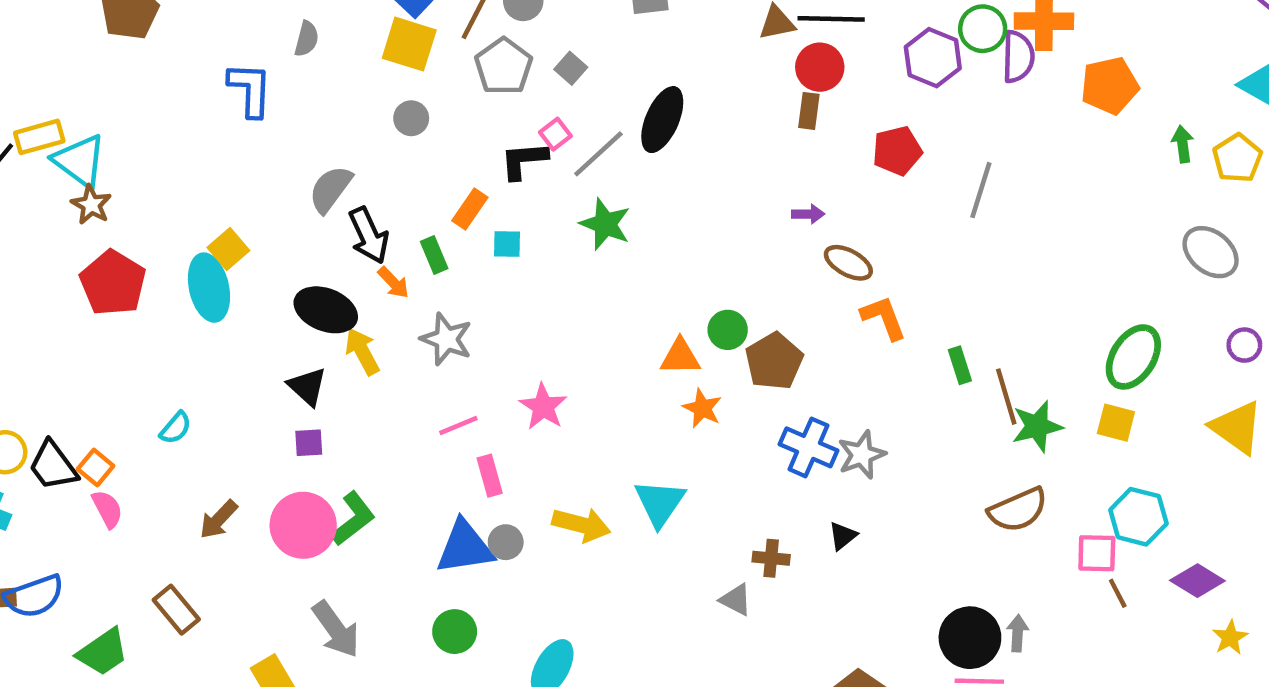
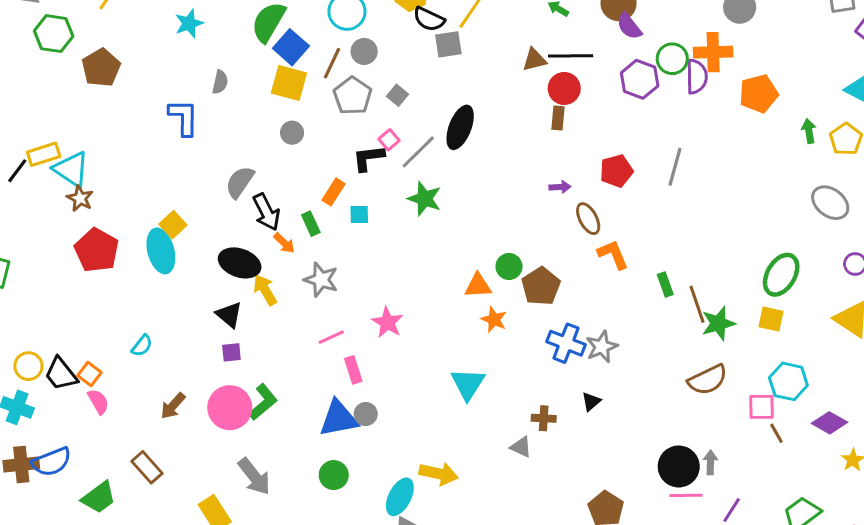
red pentagon: (897, 151) -> (616, 171), moved
brown ellipse: (848, 263) -> (588, 219), turned 36
yellow arrow: (581, 525) -> (439, 474), moved

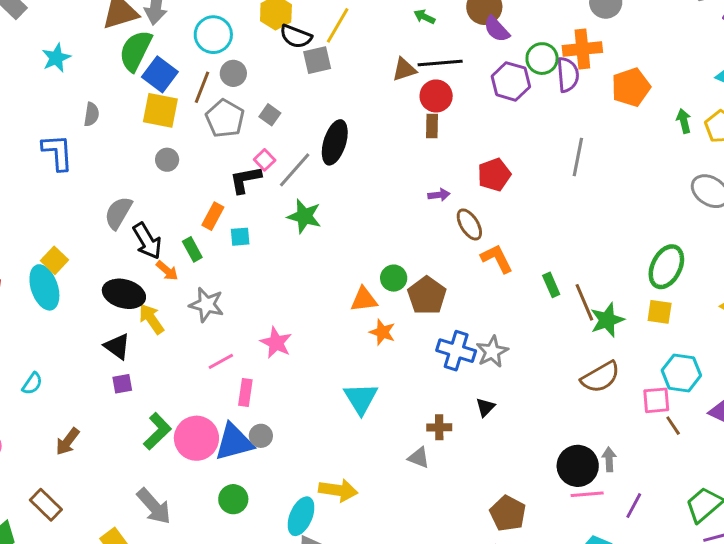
gray line: (675, 167) -> (578, 157), moved
pink rectangle: (353, 370) -> (245, 393), turned 30
pink circle: (230, 408) -> (196, 438), moved

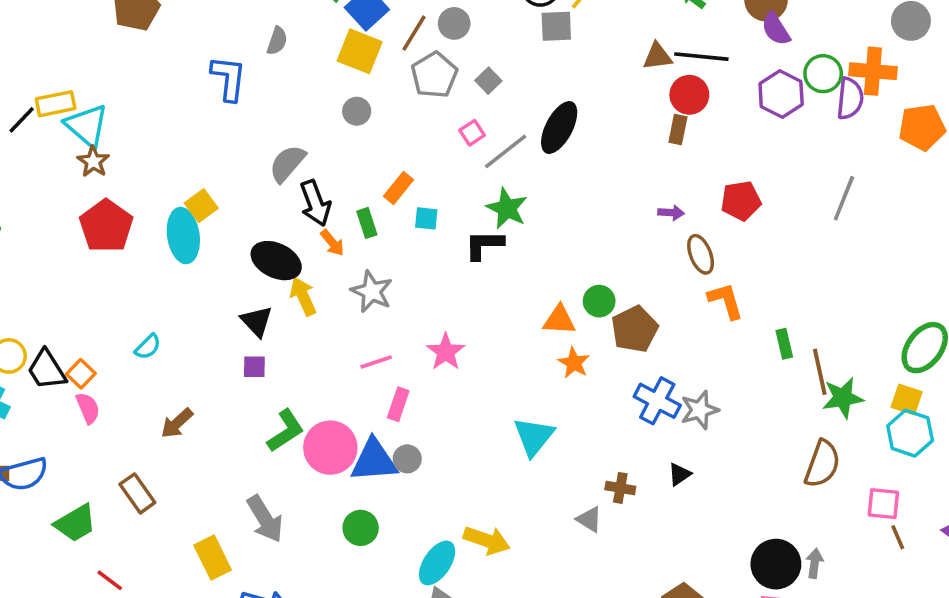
black L-shape: (245, 180) -> (484, 245), moved
cyan hexagon: (681, 373) -> (910, 433), moved
brown semicircle: (600, 377) -> (822, 464), turned -51

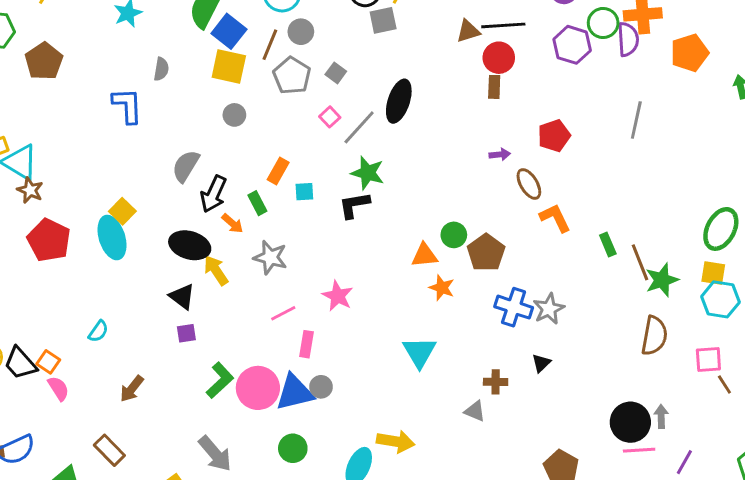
black arrow: (315, 203) -> (213, 194), turned 54

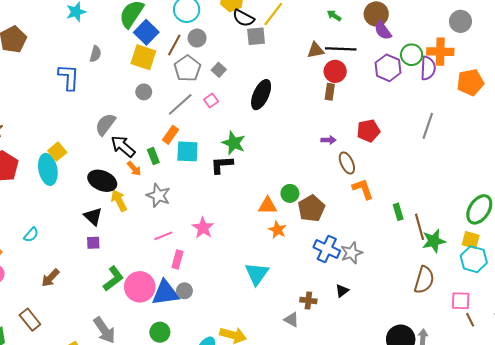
gray line: (359, 127) -> (180, 104), moved
cyan square: (304, 192) -> (187, 151), size x1.6
black arrow: (213, 194) -> (123, 146), turned 100

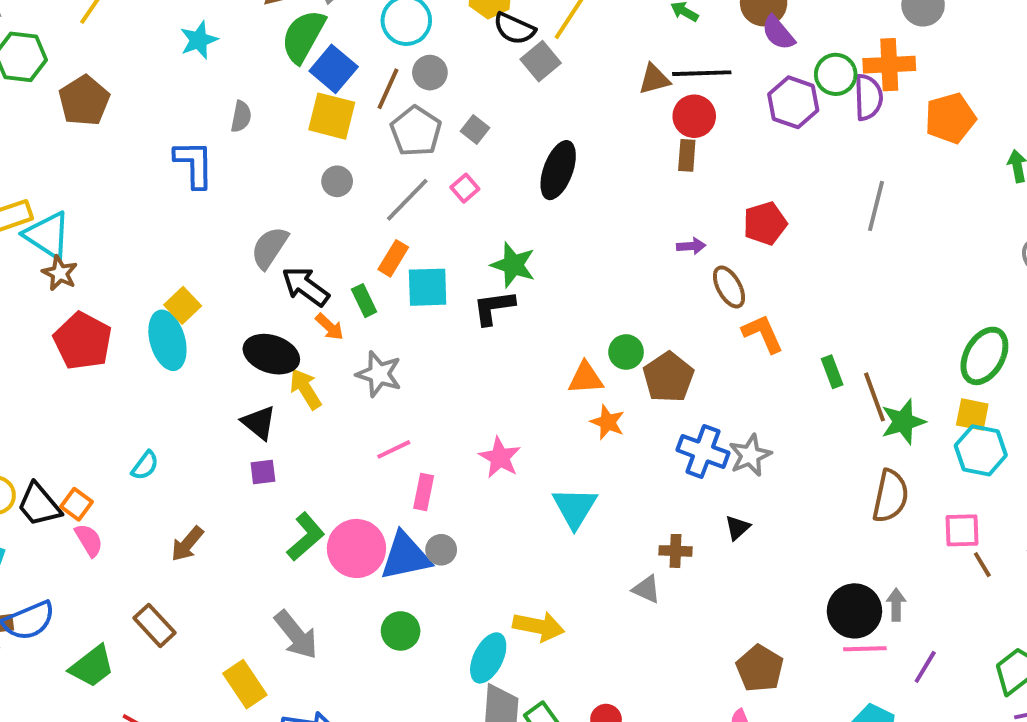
gray square: (256, 36) -> (541, 61), turned -30
pink star: (203, 228) -> (500, 457), moved

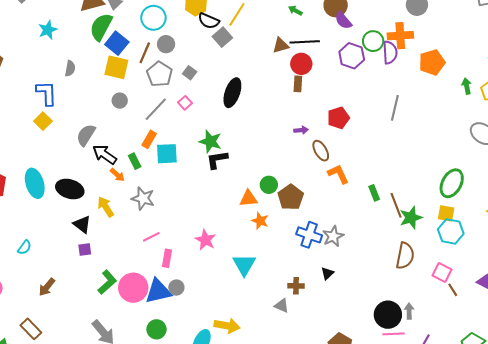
yellow square: (183, 305) -> (43, 121), moved
black L-shape: (494, 308) -> (217, 160), moved
black ellipse: (271, 354) -> (70, 189), moved
pink square: (962, 530) -> (442, 273), turned 30

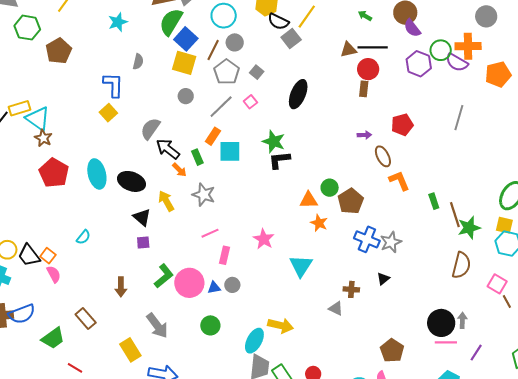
purple semicircle: (390, 52) -> (457, 62), turned 120
brown arrow: (47, 287) -> (121, 287), moved, turned -42
blue triangle: (158, 291) -> (214, 288), size x0.5

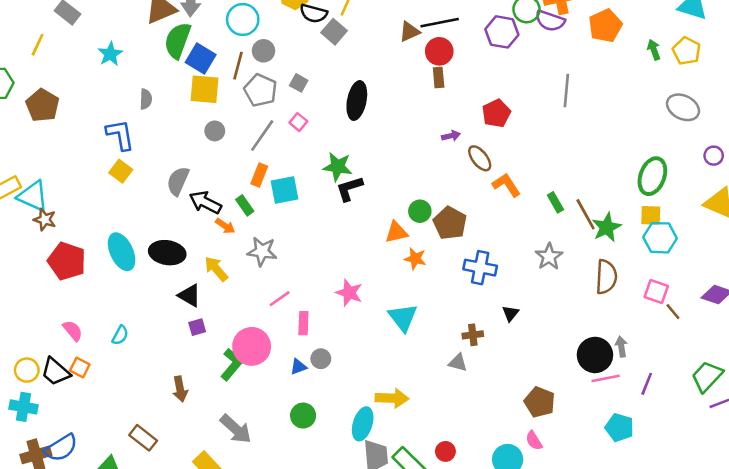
gray star: (391, 242) -> (549, 257), moved
pink semicircle: (54, 274) -> (73, 331), moved
pink circle: (189, 283) -> (252, 346), moved

